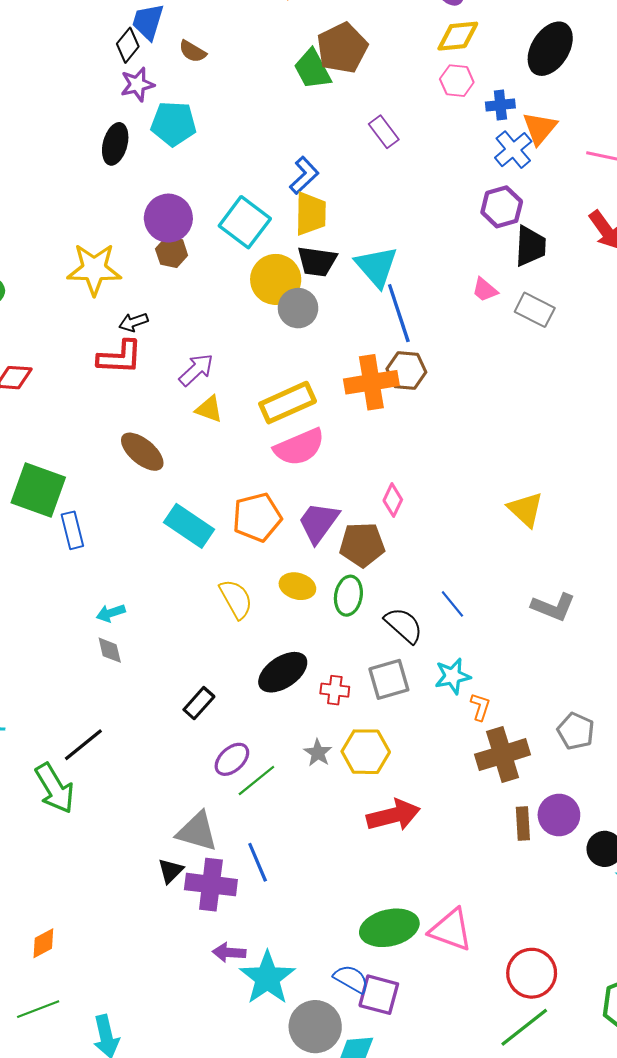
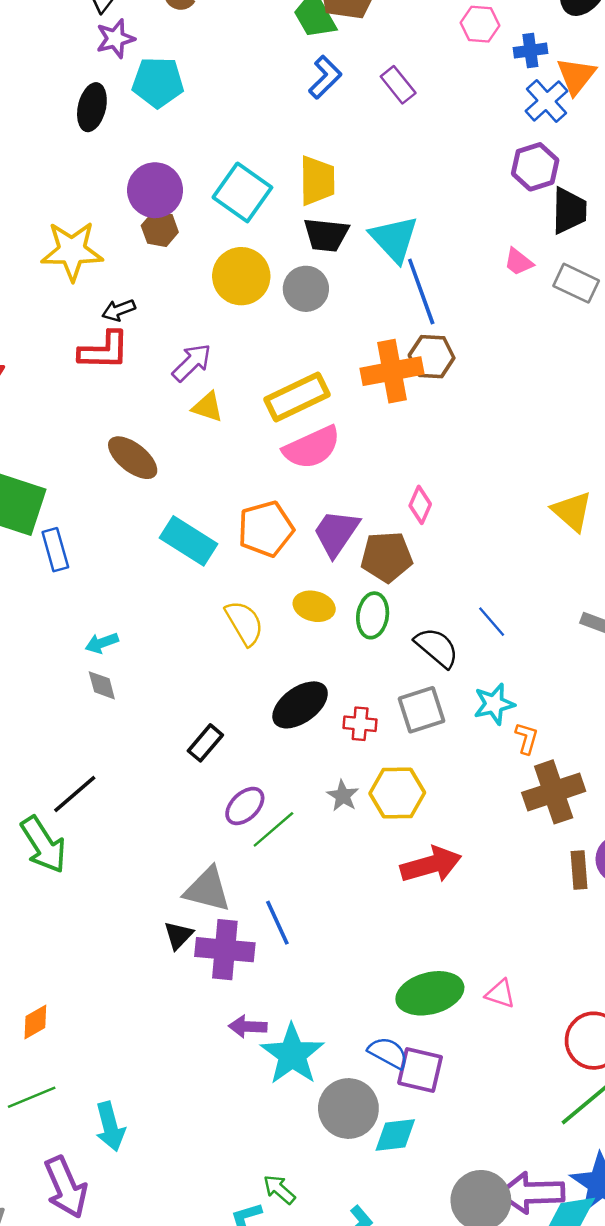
blue L-shape: (304, 175) -> (325, 77), moved
yellow circle: (276, 279) -> (241, 276), moved
pink triangle: (451, 930) -> (500, 994), size x0.6

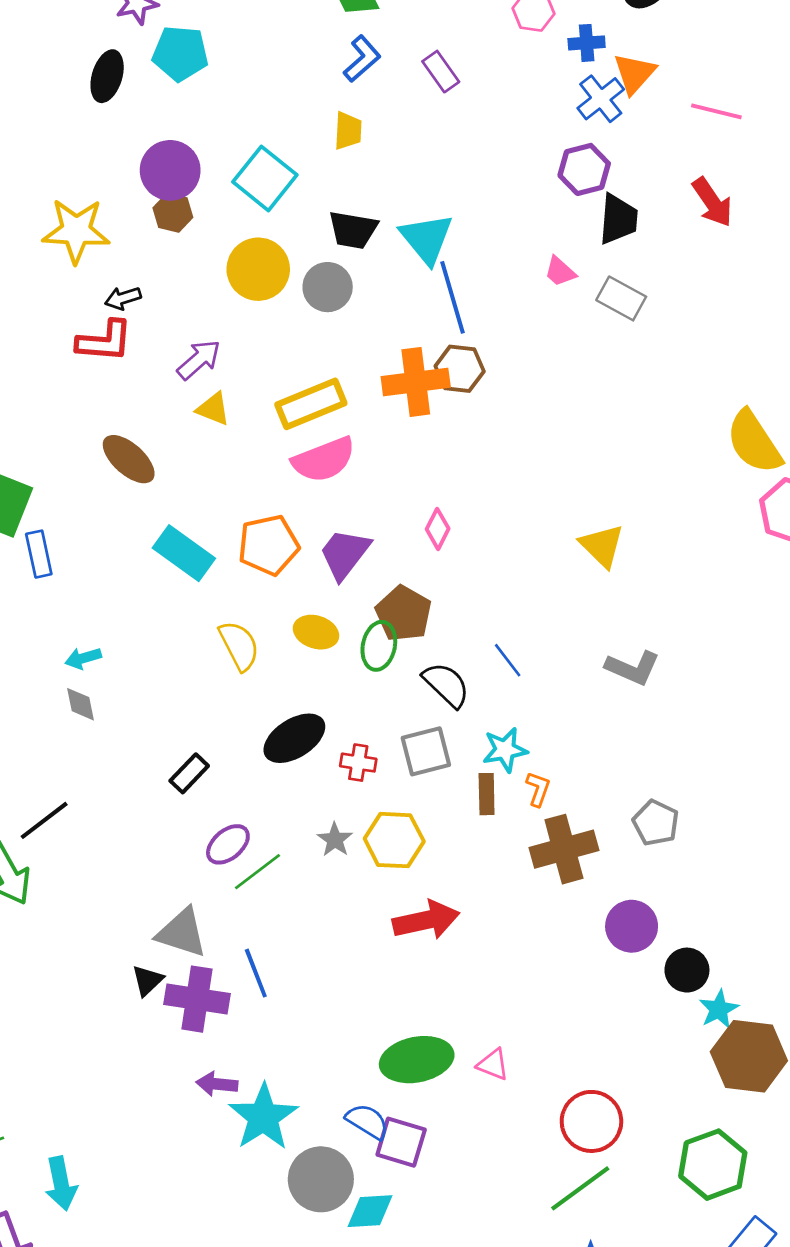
yellow trapezoid: (317, 181) -> (348, 131), moved, size x0.7
brown pentagon: (387, 557) -> (404, 614), moved, turned 30
brown rectangle: (579, 870) -> (487, 794), moved

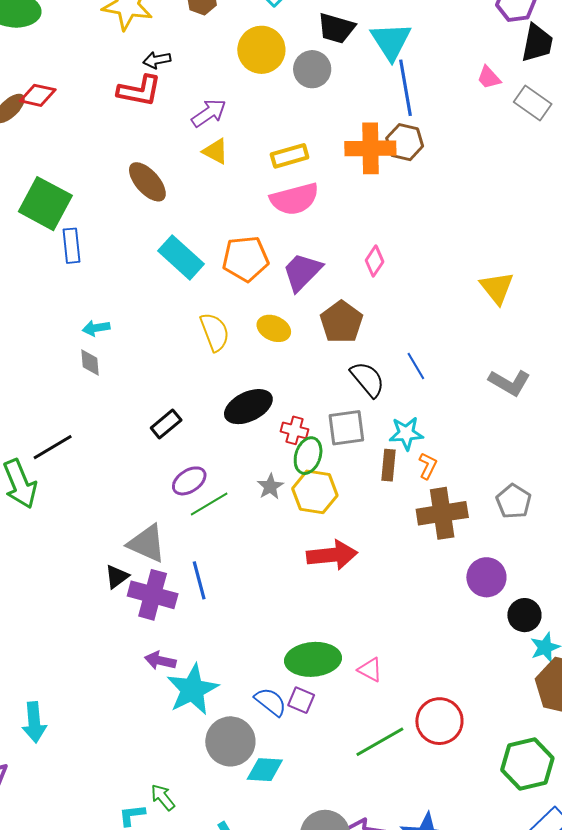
yellow rectangle: (311, 404) -> (290, 156), size x0.7
green ellipse: (379, 646) -> (308, 456), moved
purple square: (401, 1142) -> (301, 700), moved, size x0.7
green line: (580, 1188) -> (380, 742), moved

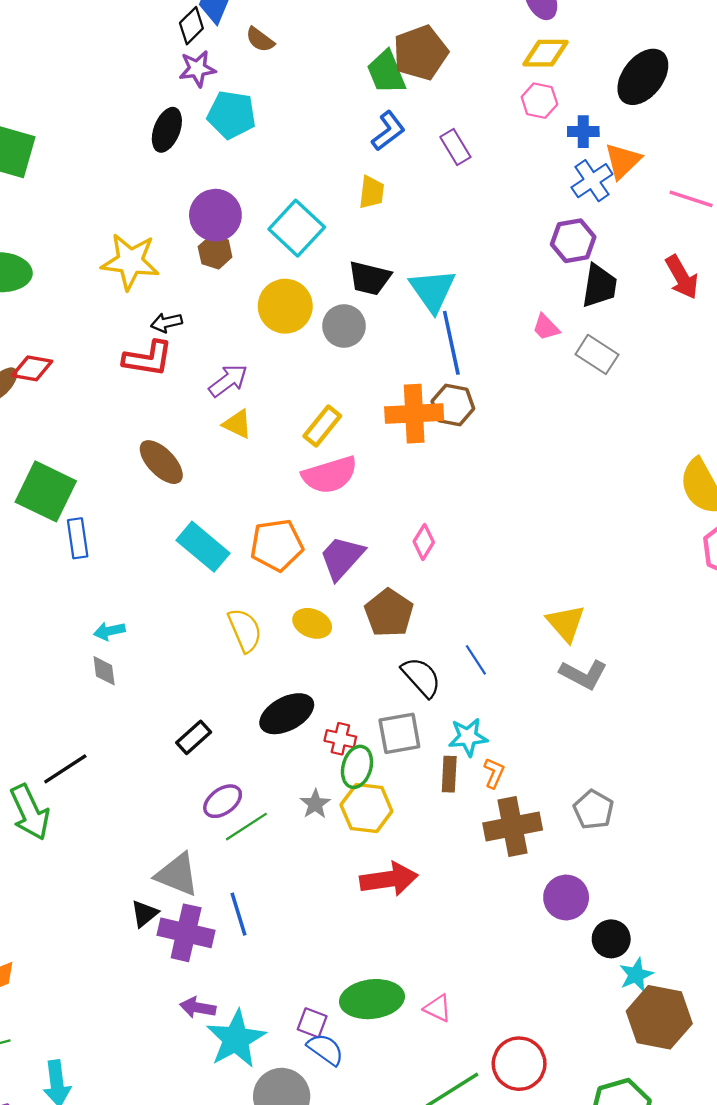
yellow rectangle: (290, 156) -> (322, 426), turned -33
yellow triangle: (497, 288) -> (566, 623), moved
purple square: (301, 700) -> (312, 1023), moved

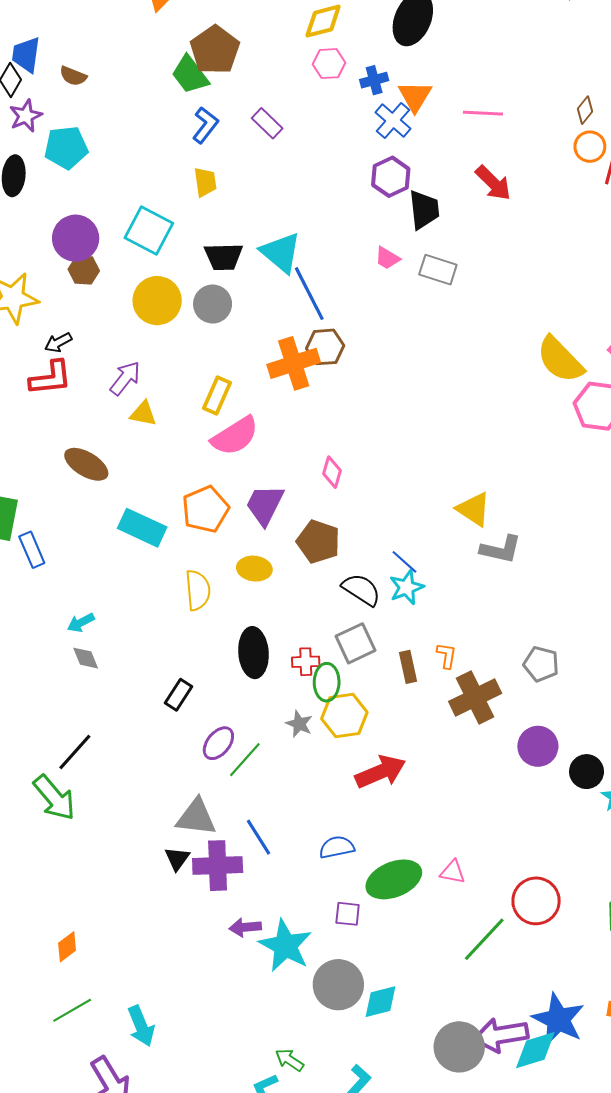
yellow semicircle: (245, 630) -> (198, 590), turned 33
black ellipse: (287, 714) -> (253, 653), turned -51
cyan star: (468, 737) -> (407, 587), moved
blue semicircle: (325, 1049) -> (337, 847), moved, turned -32

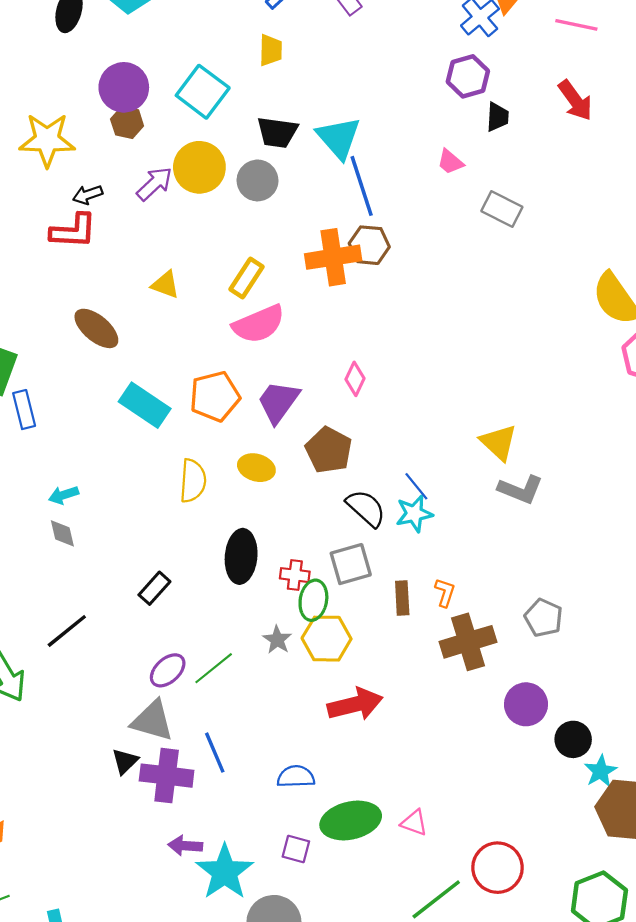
black trapezoid: (424, 210) -> (498, 117), size x0.7
gray rectangle: (438, 270) -> (502, 209), moved
purple arrow: (125, 378) -> (154, 184), moved
purple ellipse: (218, 743) -> (168, 670), moved
black line: (75, 752) -> (67, 631), moved

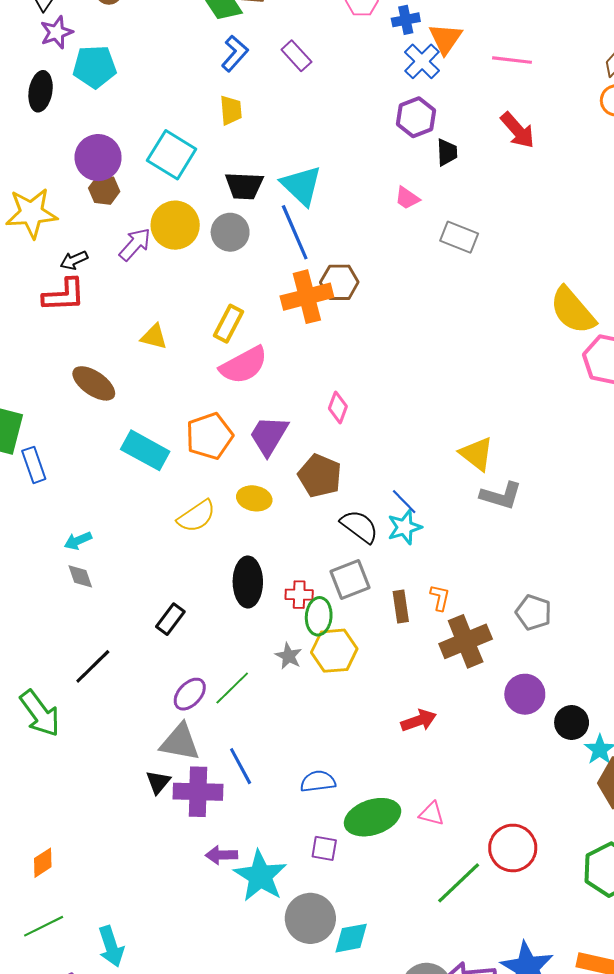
blue line: (362, 186) -> (295, 232), moved
yellow semicircle: (193, 481) -> (196, 516), turned 57
red arrow: (355, 704) -> (419, 721), moved, size x0.7

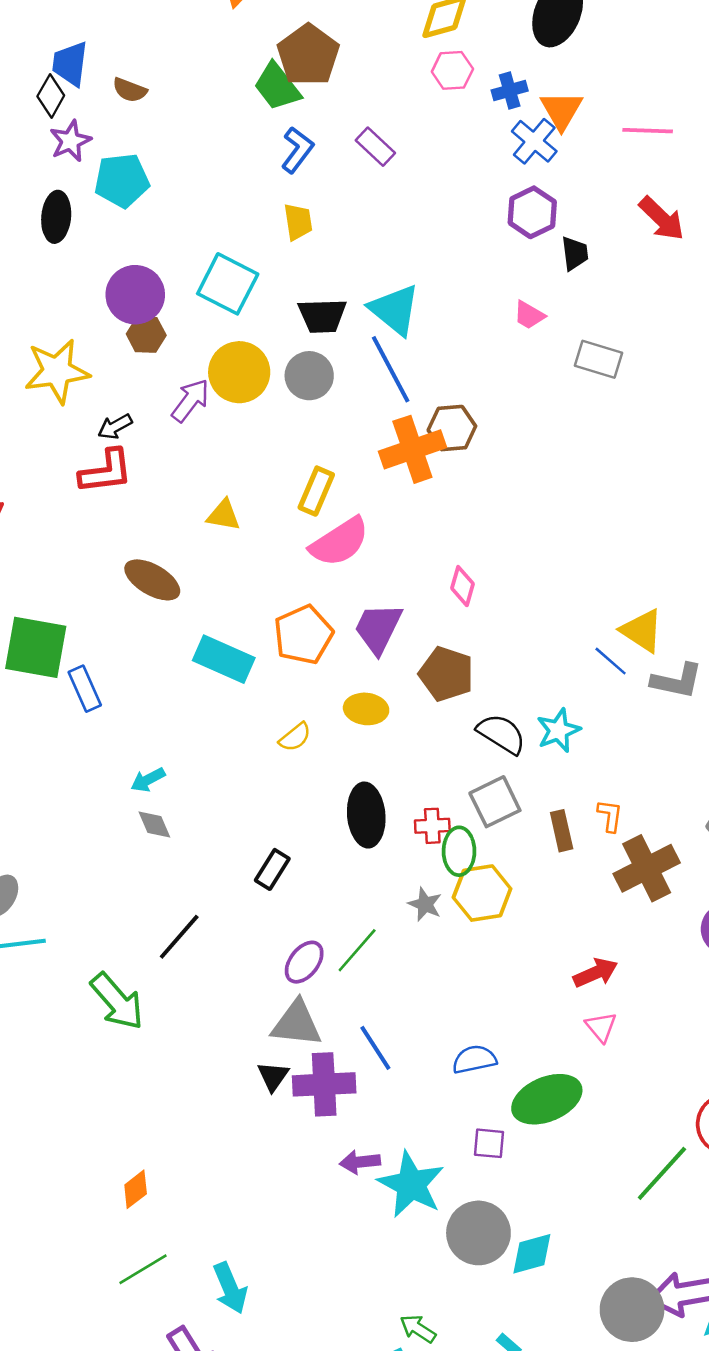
blue line: (404, 502) -> (611, 661), moved
yellow semicircle: (196, 516) -> (295, 737), size x0.7
pink triangle: (432, 814) -> (601, 1027), moved, turned 40

